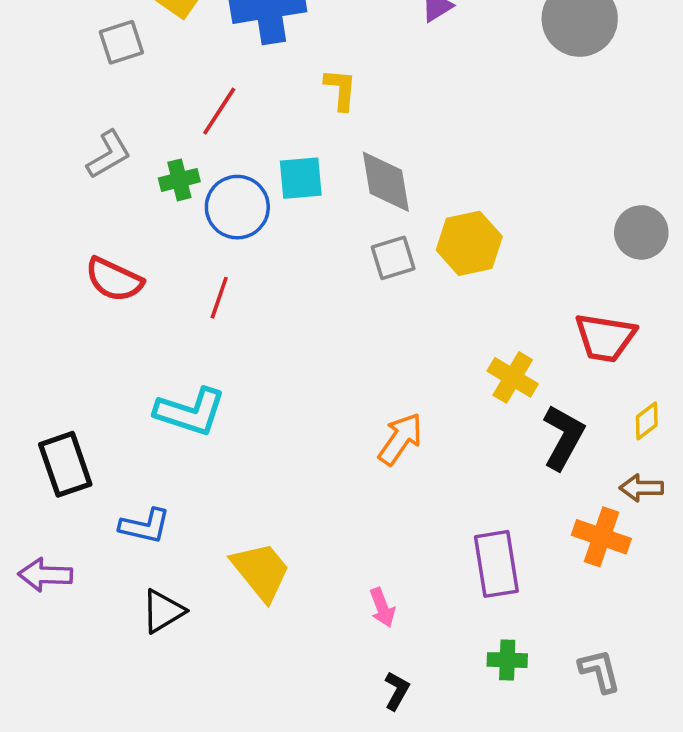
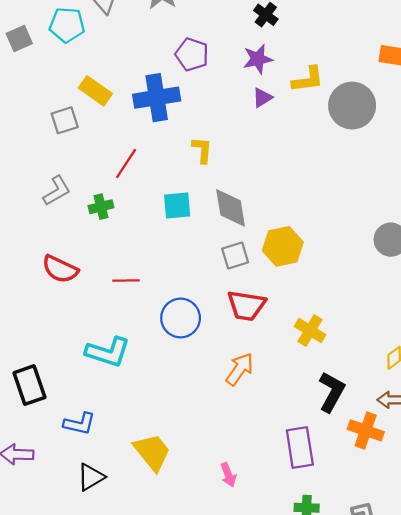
blue circle: (237, 207) -> (181, 318), moved
red line: (219, 298) -> (126, 281), turned 70
red trapezoid: (605, 338) -> (246, 306), moved
black L-shape: (563, 437) -> (332, 392), moved

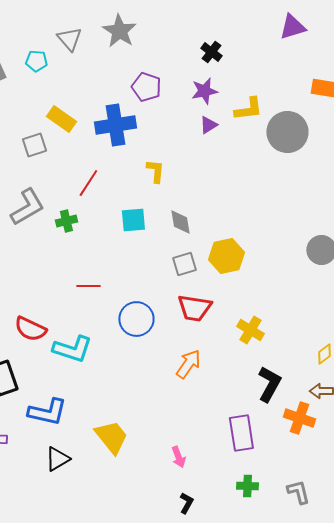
cyan pentagon: (67, 25) -> (36, 61), size x0.7
gray L-shape: (57, 191) -> (27, 207), size x1.4
gray diamond: (231, 208) -> (180, 222), size x0.7
red semicircle: (60, 269) -> (30, 329), moved
blue L-shape: (79, 424) -> (47, 412), size x1.4

